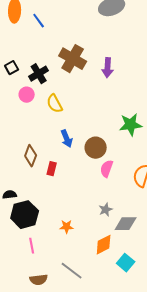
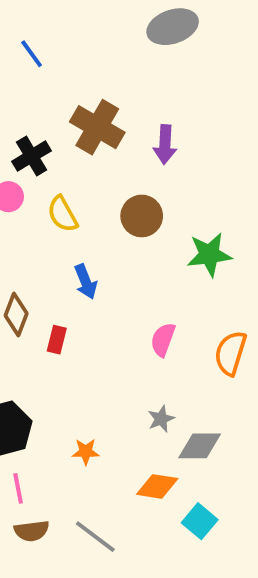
brown circle: (96, 148) -> (142, 216), moved
orange diamond: (104, 245) -> (157, 486), turned 35
brown semicircle: (39, 280) -> (32, 531), moved

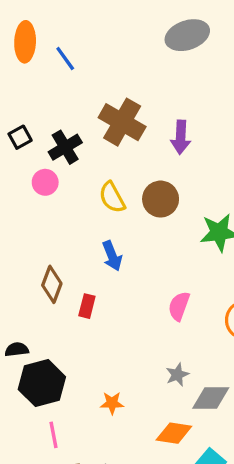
yellow semicircle: (62, 214) -> (112, 197), moved

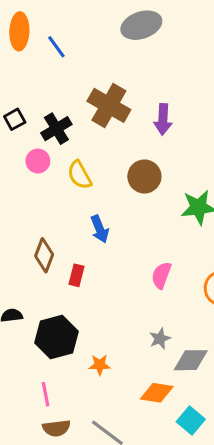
gray ellipse: (187, 35) -> (141, 25), moved
yellow semicircle: (112, 197) -> (80, 175), moved
black hexagon: (42, 383) -> (56, 337), moved

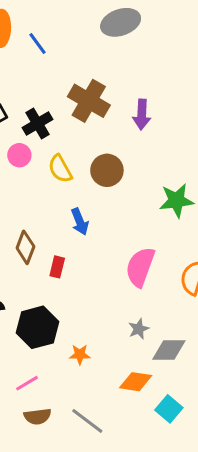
brown circle: (144, 176) -> (107, 170), moved
pink semicircle: (161, 275) -> (140, 267), size x1.5
pink line: (46, 394) -> (27, 383), turned 70

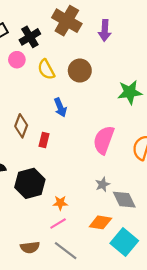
gray diamond: (169, 350) -> (124, 200), turned 65
pink line: (27, 383) -> (58, 224), moved
cyan square: (169, 409) -> (124, 242), size x1.4

